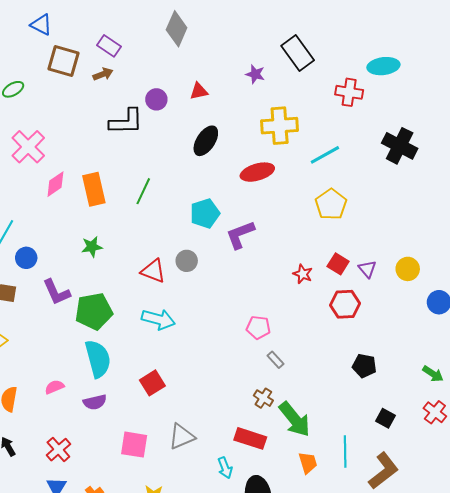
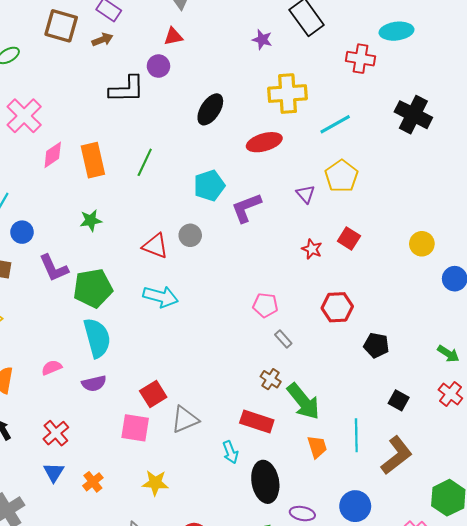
red triangle: (199, 91) -> (173, 36), moved
purple triangle: (367, 269) -> (306, 194), moved
red hexagon: (345, 304) -> (337, 307), moved
red square: (152, 383) -> (153, 394), moved

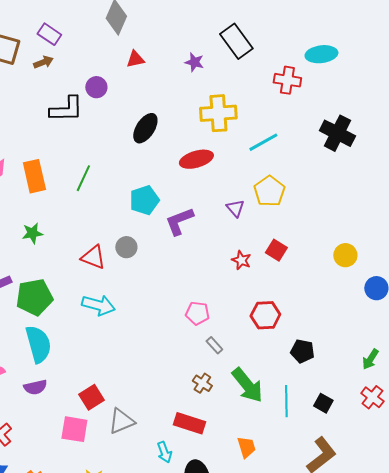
red triangle: (173, 36) -> (135, 59), moved
green arrow: (448, 354) -> (370, 359), turned 90
green arrow: (303, 401) -> (247, 385), moved
cyan line: (356, 435) -> (286, 401), moved

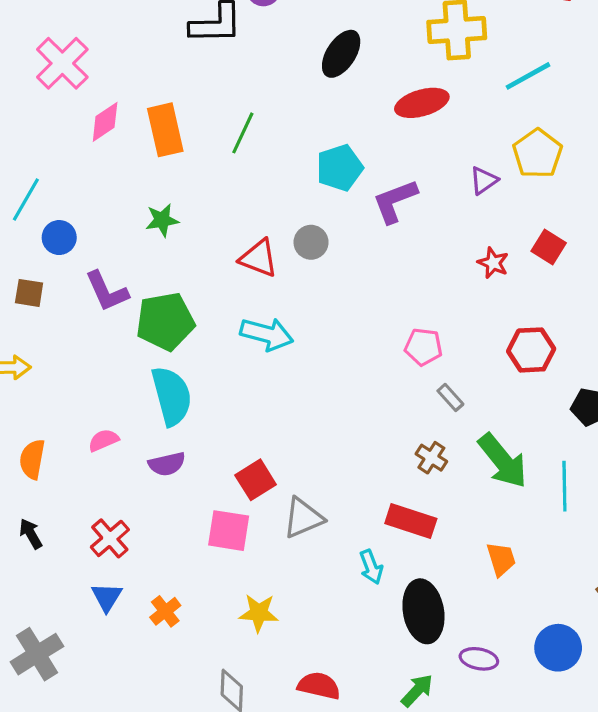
purple triangle: (235, 208) -> (484, 180), turned 36

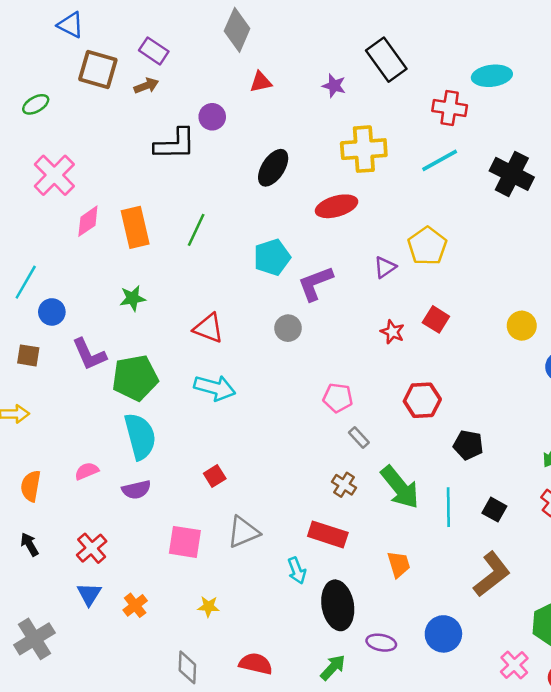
cyan line: (528, 76) -> (440, 160), moved
gray circle: (311, 242) -> (288, 328), moved
red square: (256, 480) -> (215, 476), moved, size x0.7
yellow star: (259, 613) -> (208, 607), size x0.7

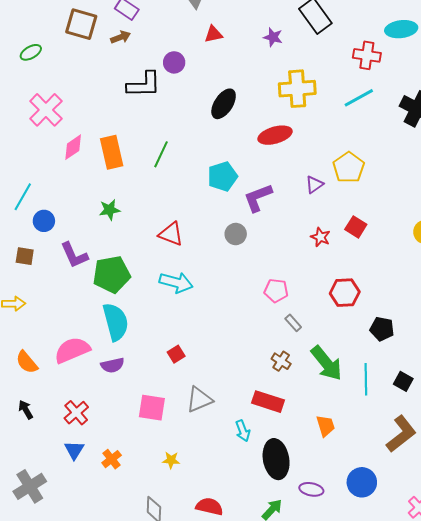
pink semicircle: (87, 471) -> (72, 350), size x1.8
orange semicircle: (31, 486) -> (27, 362), turned -50

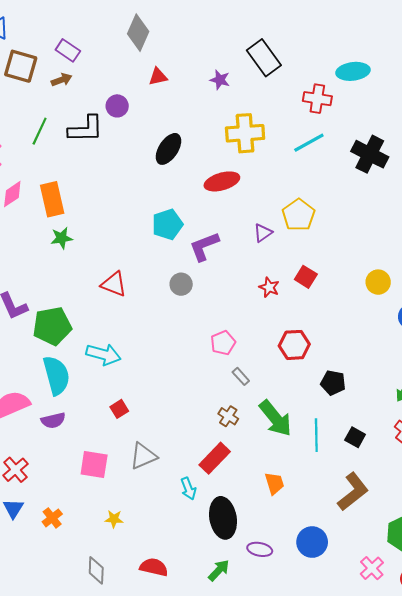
green line: (161, 154) -> (40, 131), moved
green star: (110, 210) -> (62, 238), moved
cyan arrow: (176, 282) -> (104, 354), moved
pink pentagon: (276, 291) -> (223, 343), turned -30
red rectangle: (268, 402) -> (215, 458), turned -64

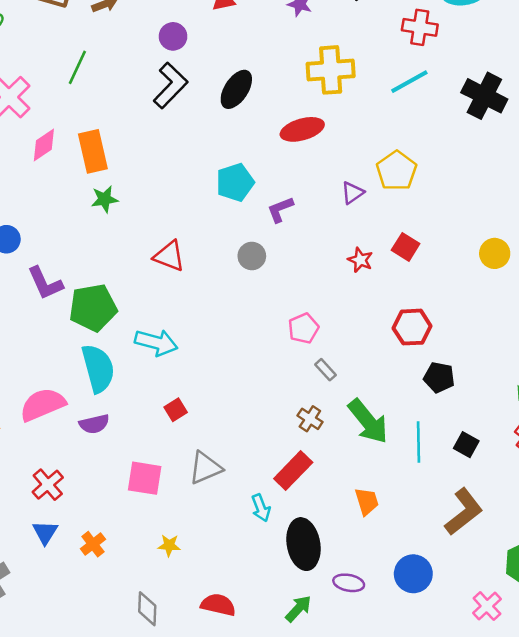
black L-shape: (86, 129) -> (170, 85), moved, turned -45
purple L-shape: (204, 246) -> (280, 209), size x0.7
red hexagon: (294, 345) -> (412, 327), moved

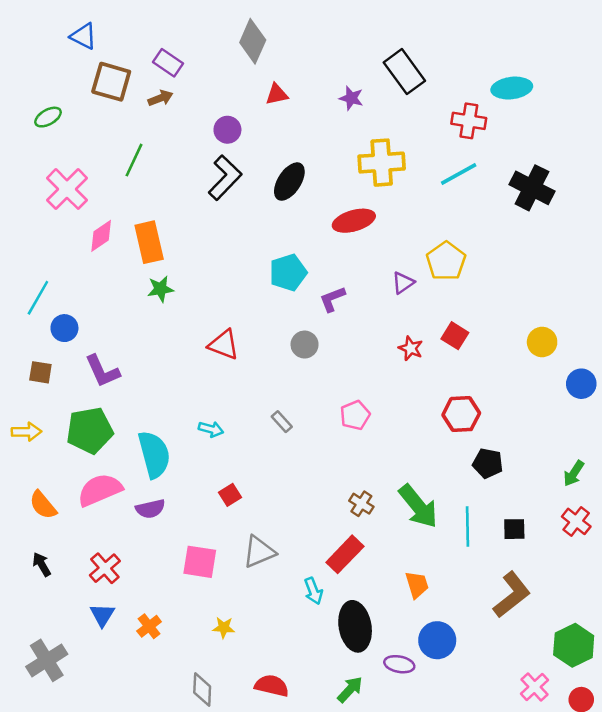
green pentagon: (93, 308) -> (90, 430), moved
cyan arrow: (156, 343) -> (211, 429), size x0.6
gray rectangle: (325, 370) -> (282, 422), moved
black square: (466, 445) -> (514, 529), turned -30
blue circle: (413, 574) -> (437, 640), moved

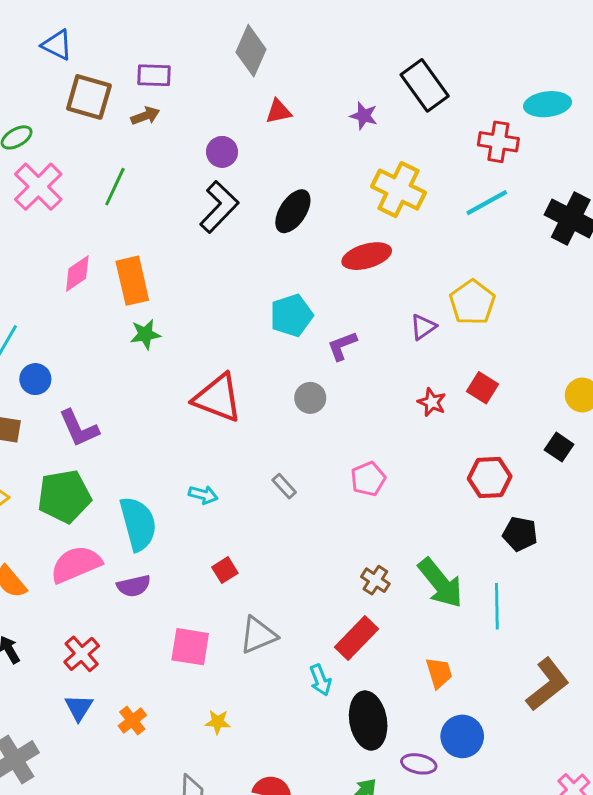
purple rectangle: (168, 63) -> (154, 75), turned -32
yellow cross: (382, 163) -> (399, 190), turned 30
pink cross: (67, 189) -> (38, 187), moved
red triangle: (224, 345) -> (218, 398), size x1.4
black square: (514, 529) -> (559, 447), moved, turned 35

